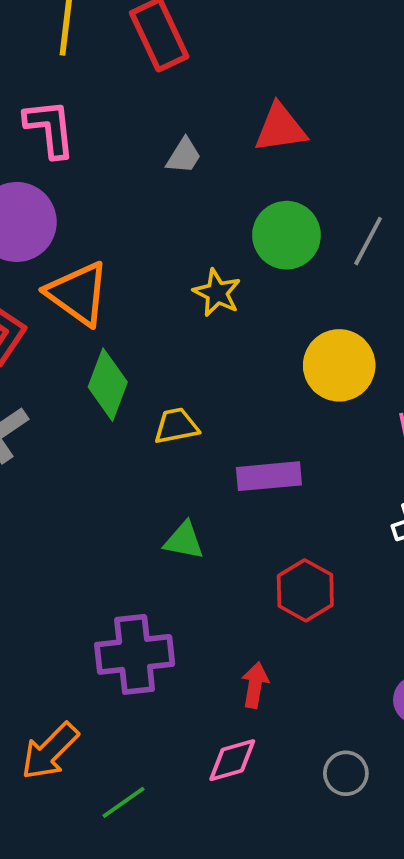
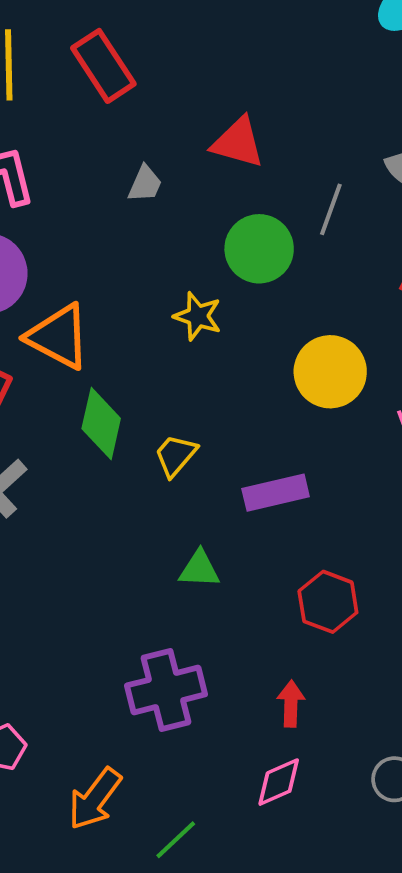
red triangle: (280, 128) -> (238, 143), turned 32
gray line: (368, 241) -> (331, 209), moved
yellow trapezoid: (176, 426) -> (176, 455), turned -30

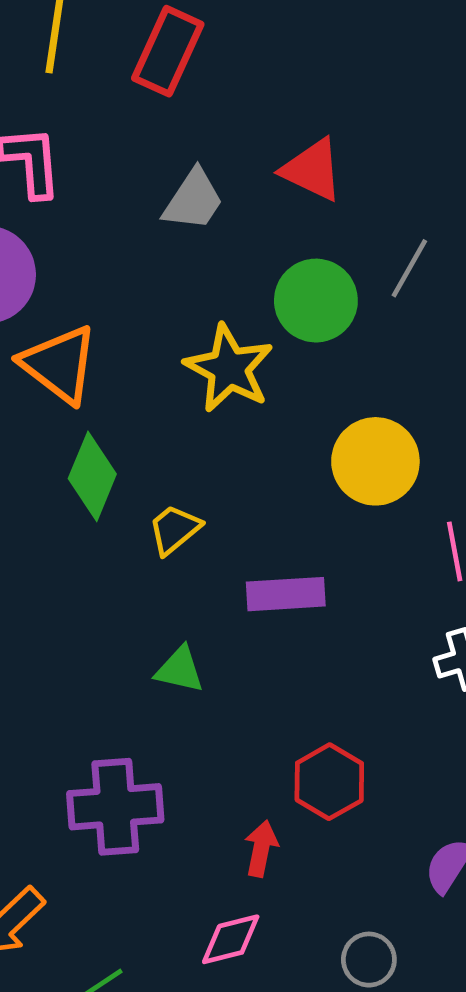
red rectangle: (103, 66) -> (168, 51), turned 48
gray trapezoid: (145, 184) -> (193, 200), size x1.4
yellow star: (198, 316) -> (229, 368), size x1.5
red hexagon: (328, 602) -> (329, 782), moved

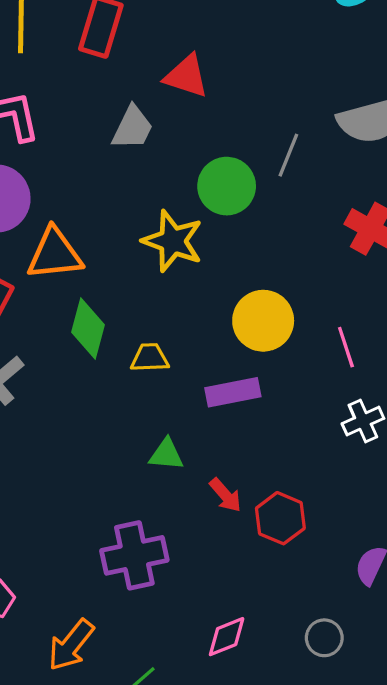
red triangle: (312, 170) -> (186, 76), moved
orange triangle: (59, 364) -> (55, 254), turned -36
yellow circle: (375, 461) -> (263, 321), moved
yellow trapezoid: (174, 529) -> (150, 358), turned 45
red arrow: (261, 849) -> (225, 495), moved, turned 135

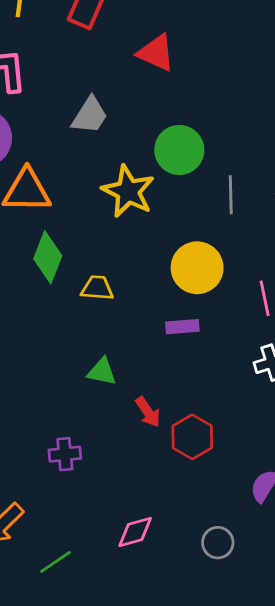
gray trapezoid: (132, 128) -> (90, 115), moved
gray line: (288, 155) -> (231, 195), moved, turned -30
purple rectangle: (233, 392) -> (182, 327), moved, size x0.7
purple cross: (134, 555) -> (65, 454), size x0.6

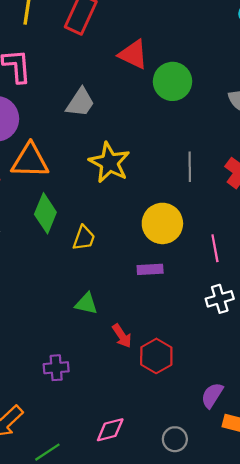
green circle: (179, 150) -> (172, 81), moved
yellow trapezoid: (97, 288) -> (84, 238), turned 104

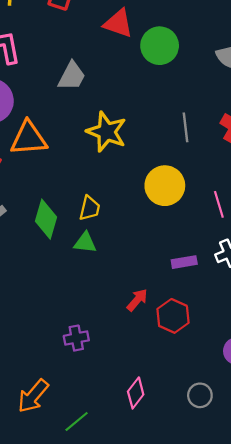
green diamond: (45, 213) -> (46, 219), moved
purple rectangle: (150, 269) -> (184, 262), moved
green triangle: (86, 304) -> (85, 243), moved
red arrow: (122, 336) -> (137, 300), turned -100
pink diamond: (110, 430) -> (136, 393), turned -32

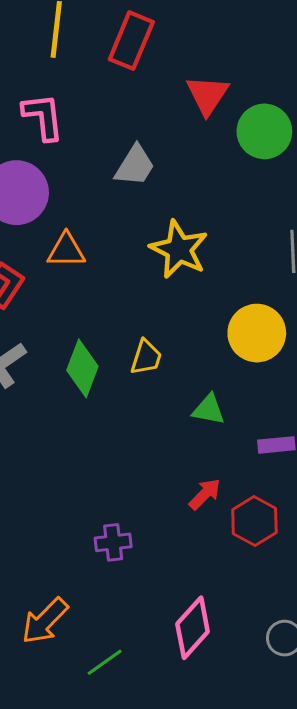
red triangle: (118, 23) -> (207, 95), turned 40
orange triangle: (29, 138) -> (66, 250), size x0.7
green triangle: (85, 243) -> (209, 409), moved
pink diamond: (136, 393) -> (193, 628), size x1.4

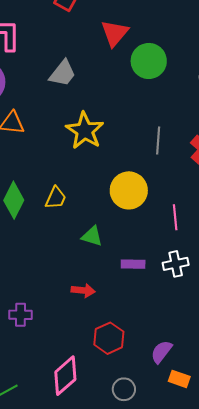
red arrow: (205, 494) -> (83, 290), turned 45
red hexagon: (254, 521) -> (109, 338), moved

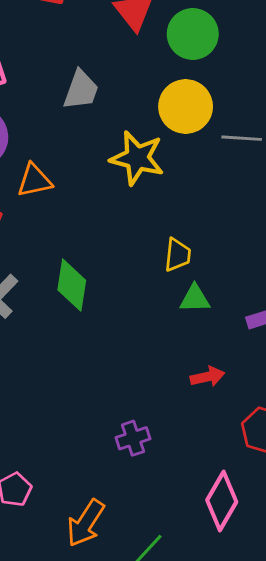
gray line: (158, 141) -> (242, 138), turned -72
yellow circle: (129, 190) -> (186, 106), moved
yellow trapezoid: (56, 198) -> (178, 255), moved

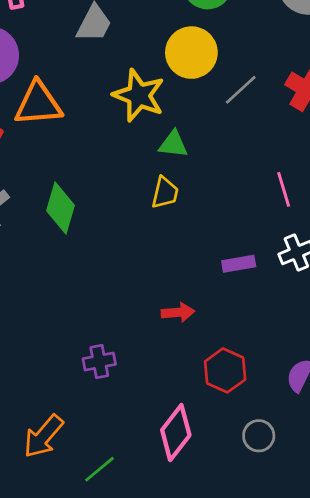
gray line: (242, 138) -> (241, 90), turned -54
orange triangle: (34, 180) -> (38, 104), size x1.4
green triangle: (195, 299) -> (173, 144), moved

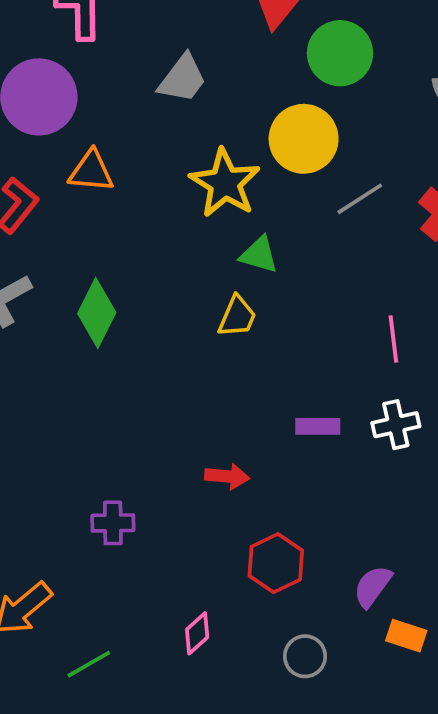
orange triangle: (38, 104) -> (91, 171), size x0.7
pink diamond: (176, 433) -> (197, 633), size x0.6

